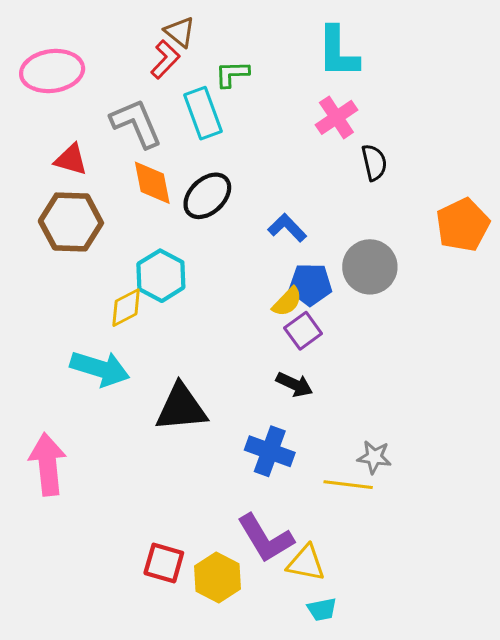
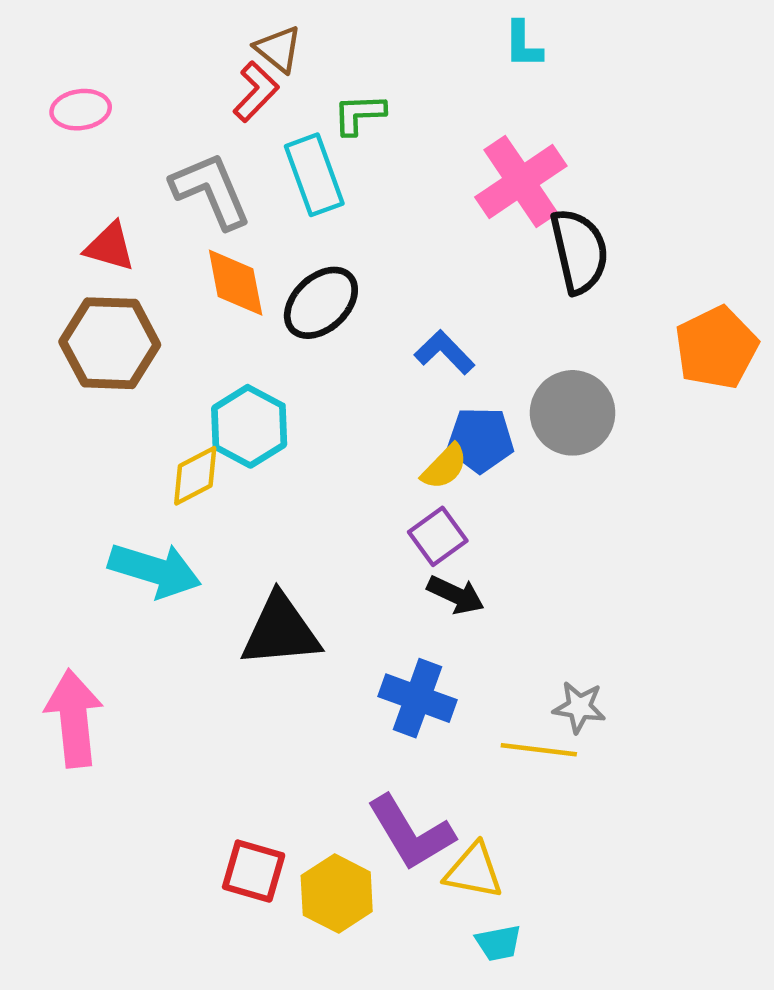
cyan L-shape: (338, 52) -> (523, 44), moved, size x0.6
pink ellipse: (52, 71) -> (81, 110), size x0.6
pink cross: (336, 117) -> (521, 182), size x1.4
black semicircle: (374, 162) -> (579, 251), size x1.5
purple square: (303, 331) -> (438, 536), moved

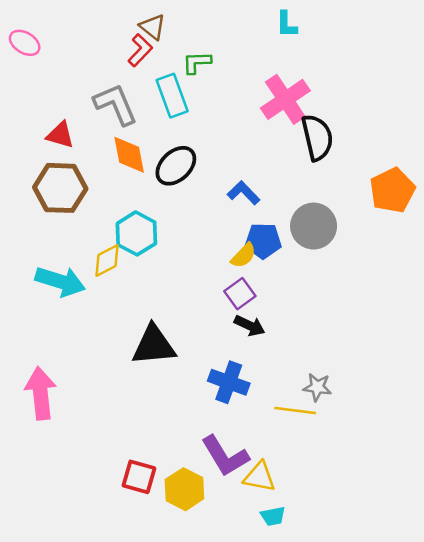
pink ellipse: (81, 110) -> (25, 43), moved, turned 40
cyan arrow: (155, 570) -> (60, 281), moved

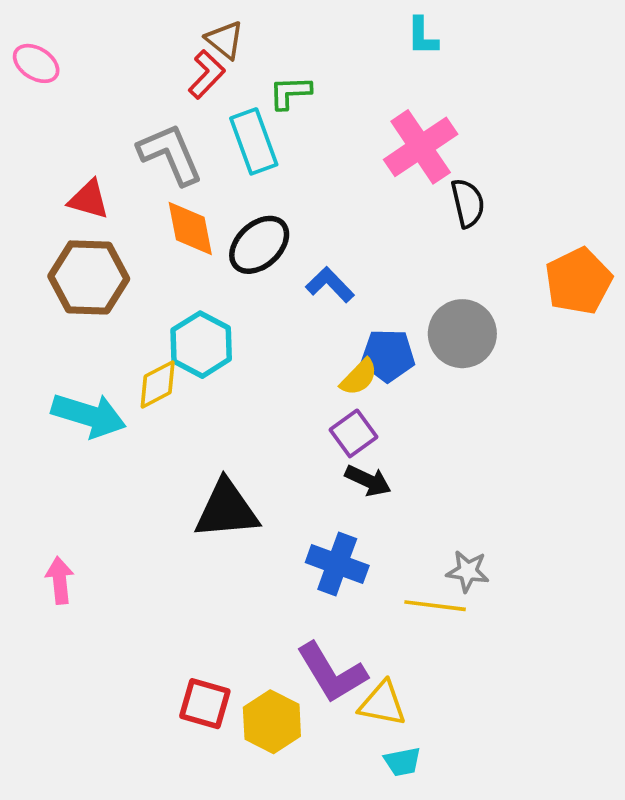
black semicircle: (317, 137) -> (468, 203), size x0.7
blue L-shape: (243, 193) -> (330, 285), moved
pink arrow: (41, 393) -> (60, 580), size x0.6

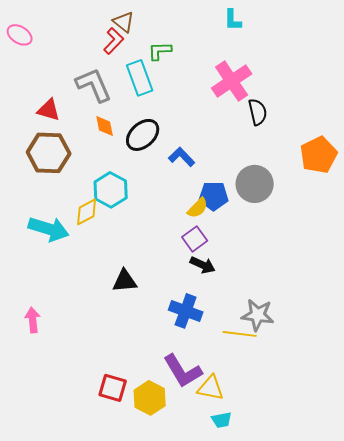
orange diamond: (190, 228) -> (105, 126), size x0.7
black triangle: (227, 510) -> (125, 281), size x0.7
gray star: (468, 571) -> (258, 315), size x1.4

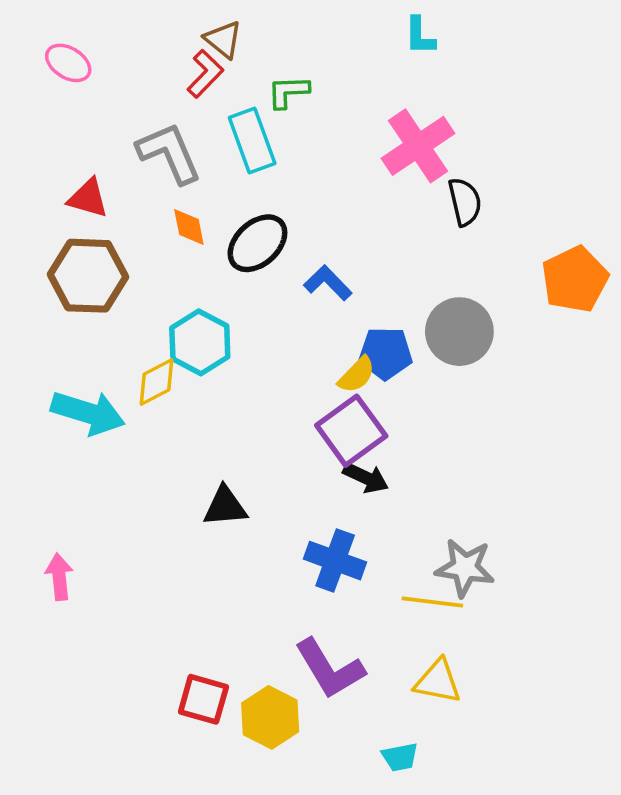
pink ellipse: (20, 35) -> (68, 63), moved
purple square: (195, 239) -> (351, 431), size x1.5
yellow triangle: (211, 388) -> (438, 681), moved

